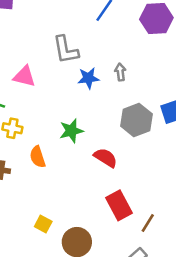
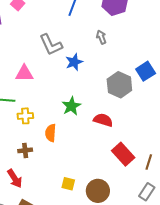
gray arrow: (120, 72) -> (101, 37), moved
orange semicircle: (38, 157) -> (51, 133), turned 36

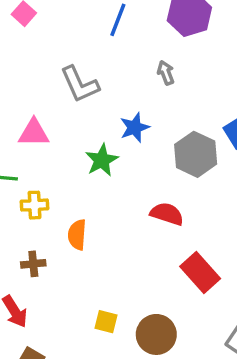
blue star: (74, 62) -> (135, 128), moved
green star: (71, 106) -> (102, 160), moved

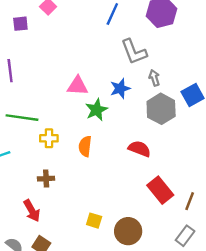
gray arrow: (166, 73) -> (154, 78), moved
gray L-shape: (80, 84) -> (134, 52), moved
pink triangle: (34, 133) -> (78, 86), moved
orange semicircle: (77, 235) -> (85, 146), moved

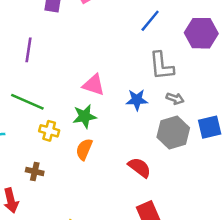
gray arrow: (154, 78) -> (175, 99), turned 112
green star: (96, 110) -> (85, 116), moved

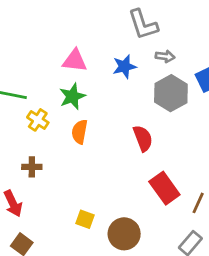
yellow cross: (49, 131) -> (38, 120), turned 30
red semicircle: (139, 167) -> (143, 138), turned 45

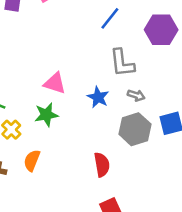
blue star: (124, 67) -> (98, 97), turned 30
orange semicircle: (79, 132) -> (32, 160), moved

